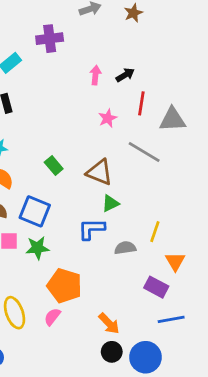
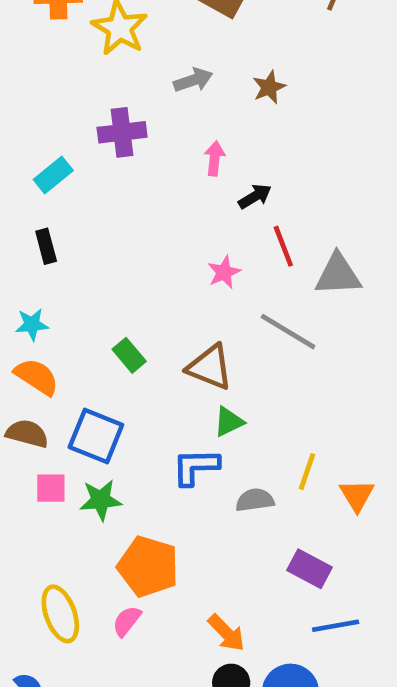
pink arrow: (96, 75) -> (215, 158), moved
red line: (141, 103) -> (283, 246), turned -30
orange triangle: (175, 261) -> (357, 495), moved

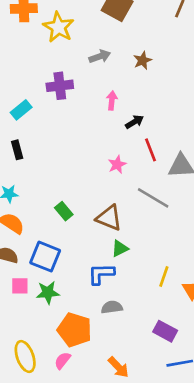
gray semicircle: (255, 500) -> (112, 307), moved

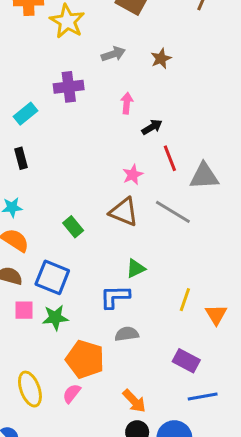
brown triangle: (109, 218) -> (124, 212), moved

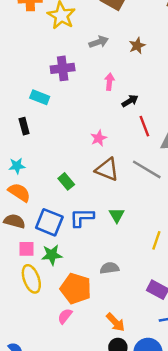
cyan rectangle: (25, 114) -> (40, 97), moved, turned 60
pink star: (133, 175) -> (99, 138), moved
green triangle: (136, 268) -> (117, 215), turned -35
blue L-shape: (115, 297) -> (82, 218), moved
yellow ellipse: (30, 389) -> (31, 279), moved

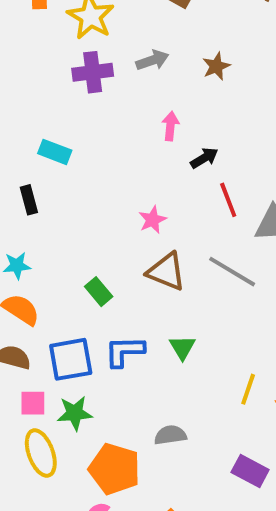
purple cross: (63, 68) -> (93, 72), moved
blue square: (49, 222) -> (71, 359), turned -32

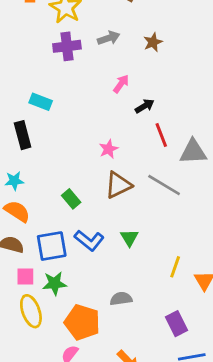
pink arrow: (170, 126) -> (121, 84), turned 30
black rectangle: (29, 200) -> (23, 135), size x1.4
brown triangle: (166, 272) -> (118, 185), turned -48
blue L-shape: (125, 351) -> (89, 240), turned -140
purple rectangle: (250, 471) -> (176, 324), turned 35

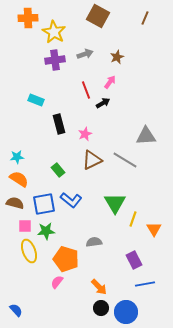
pink arrow: (121, 84) -> (110, 82), moved
black arrow: (145, 106) -> (103, 103), moved
black rectangle: (23, 135) -> (59, 124), moved
red line: (161, 135) -> (86, 90), moved
green triangle: (129, 238) -> (115, 203), moved, size x1.6

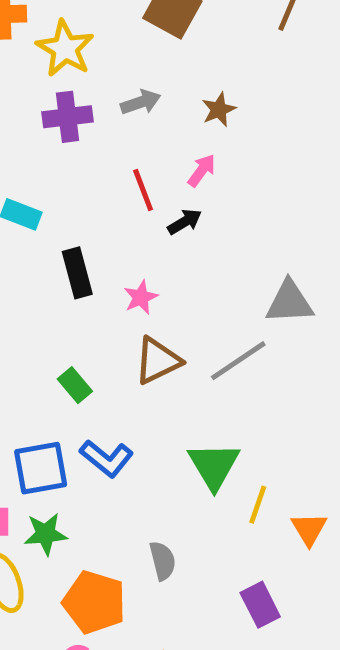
gray line: (125, 160) -> (238, 361), turned -65
gray semicircle: (94, 242) -> (163, 561), turned 84

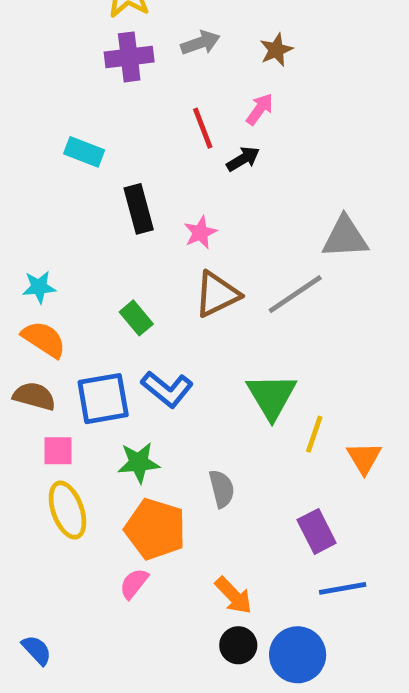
green star: (46, 534) -> (139, 463), moved

